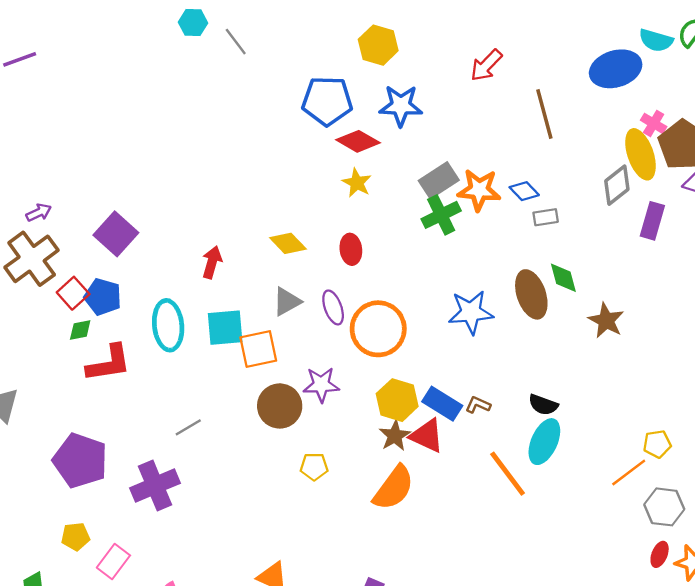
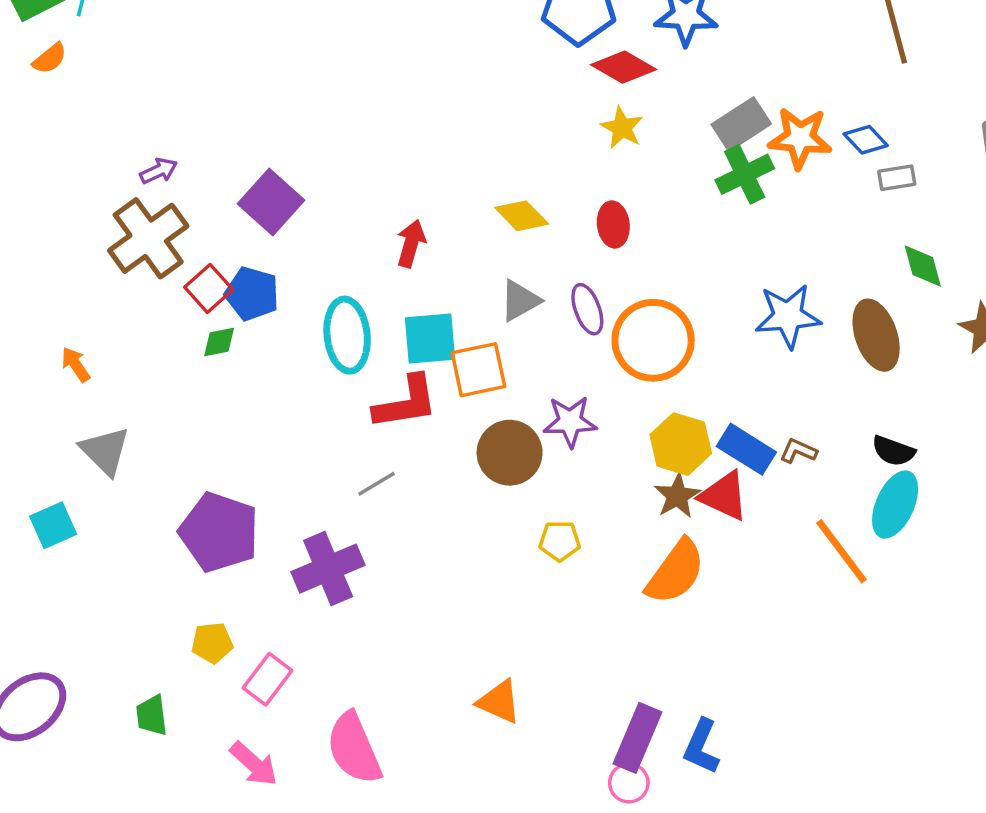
brown ellipse: (531, 294) -> (876, 335), moved
red L-shape: (109, 363) -> (406, 403), moved

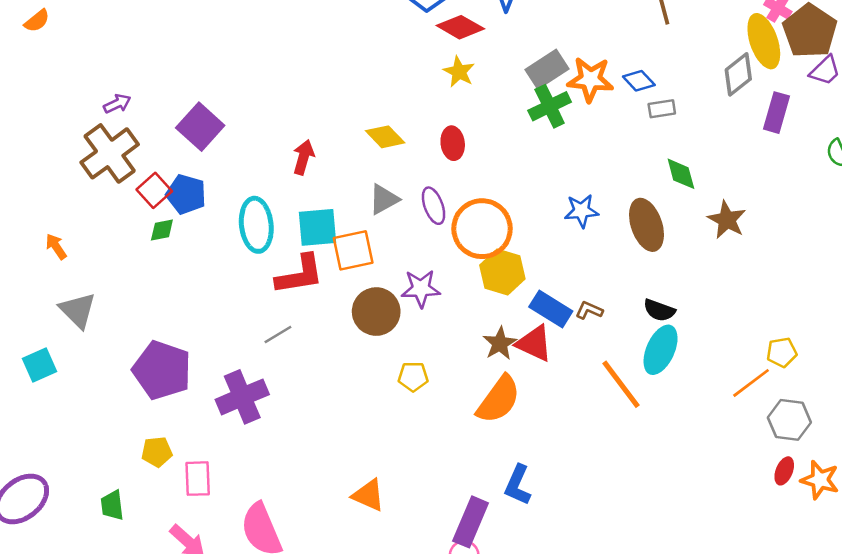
blue star: (788, 316) -> (581, 211), size x0.7
yellow hexagon: (681, 444) -> (502, 272), moved
pink rectangle: (268, 679) -> (198, 479), turned -39
blue L-shape: (701, 747) -> (518, 485), moved

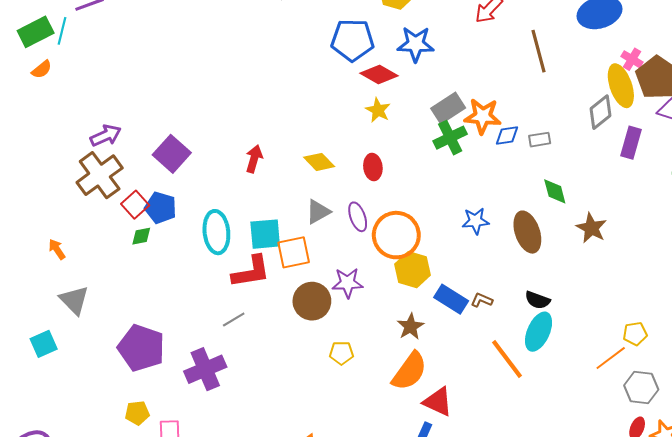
blue diamond: (639, 81) -> (507, 136), moved, turned -55
purple arrow: (117, 104) -> (106, 136), size x1.4
red arrow: (303, 157) -> (254, 159), moved
red triangle: (534, 343) -> (438, 402), moved

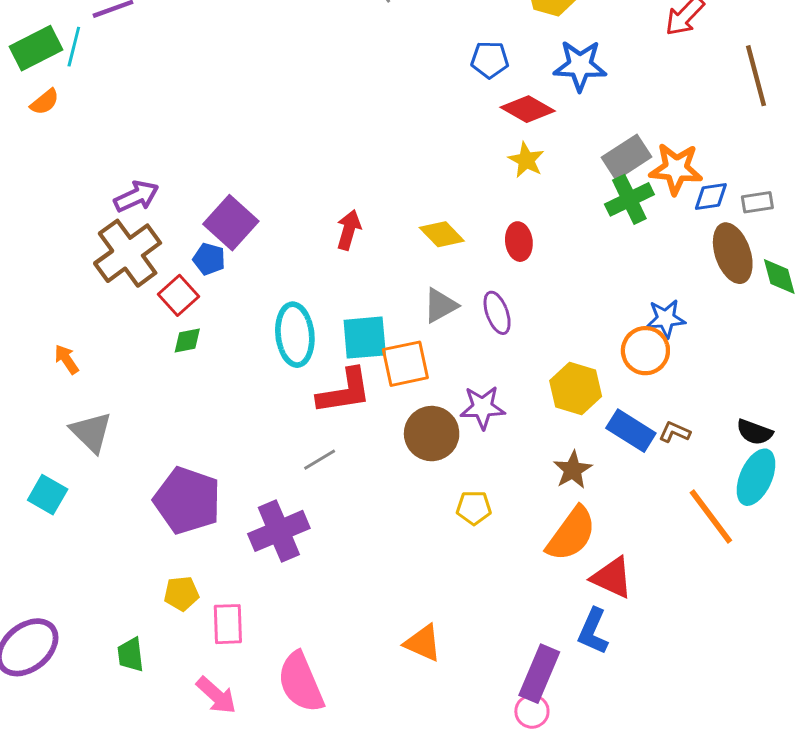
blue pentagon: (353, 40) -> (490, 60), size x0.6
blue pentagon: (161, 208) -> (209, 259), moved, size x0.7
brown ellipse: (527, 232) -> (733, 253), moved
orange circle: (396, 235) -> (645, 351), moved, size x0.7
cyan square: (44, 344) -> (48, 495), turned -36

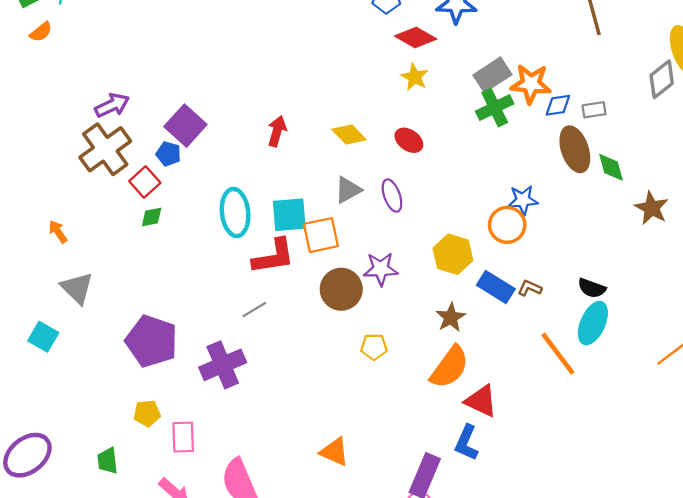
red ellipse: (519, 242) -> (409, 140), turned -48

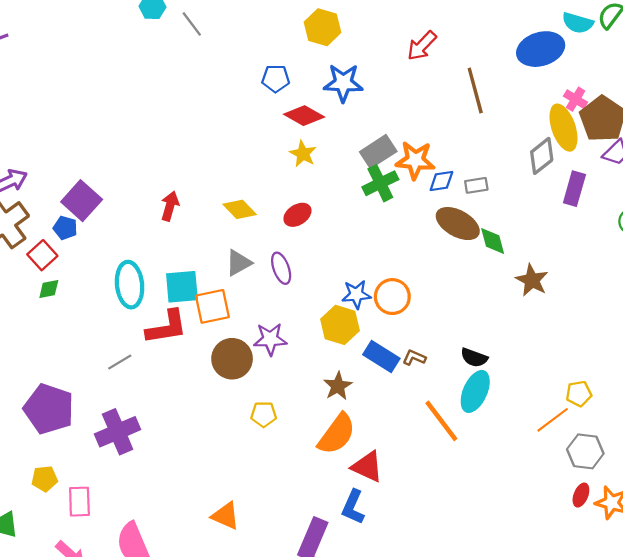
red ellipse: (409, 140) -> (297, 215), turned -68
brown ellipse: (575, 149) -> (458, 224), turned -42
blue star: (523, 200) -> (356, 294), moved
gray line: (254, 310) -> (120, 362), moved

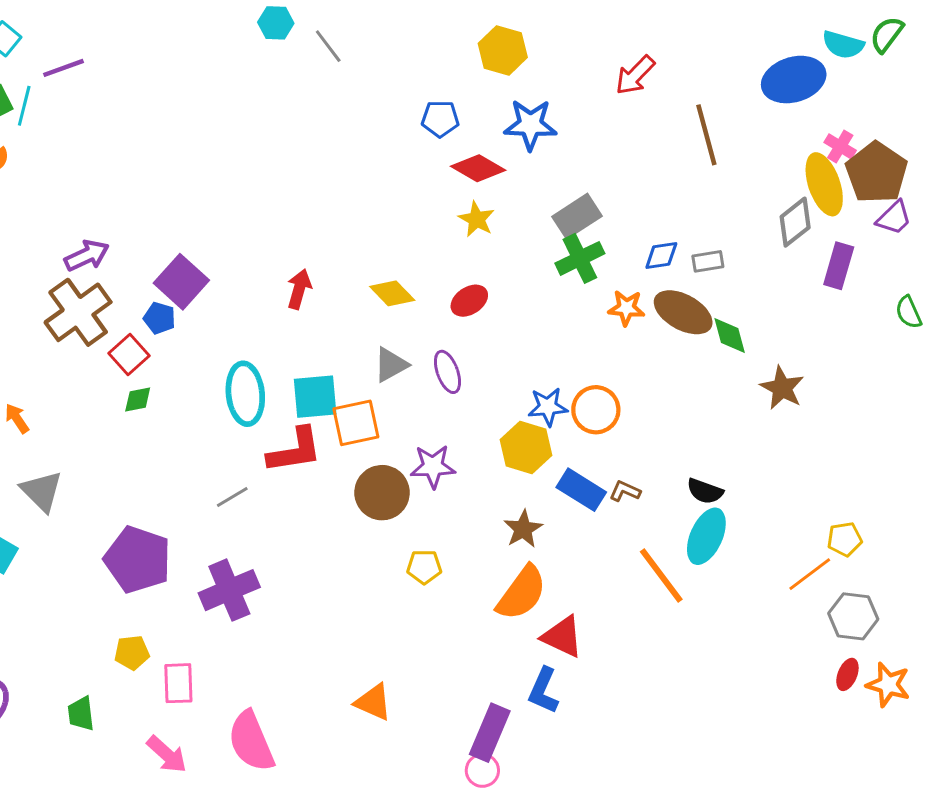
orange star: (415, 160) -> (626, 308), moved, size x0.7

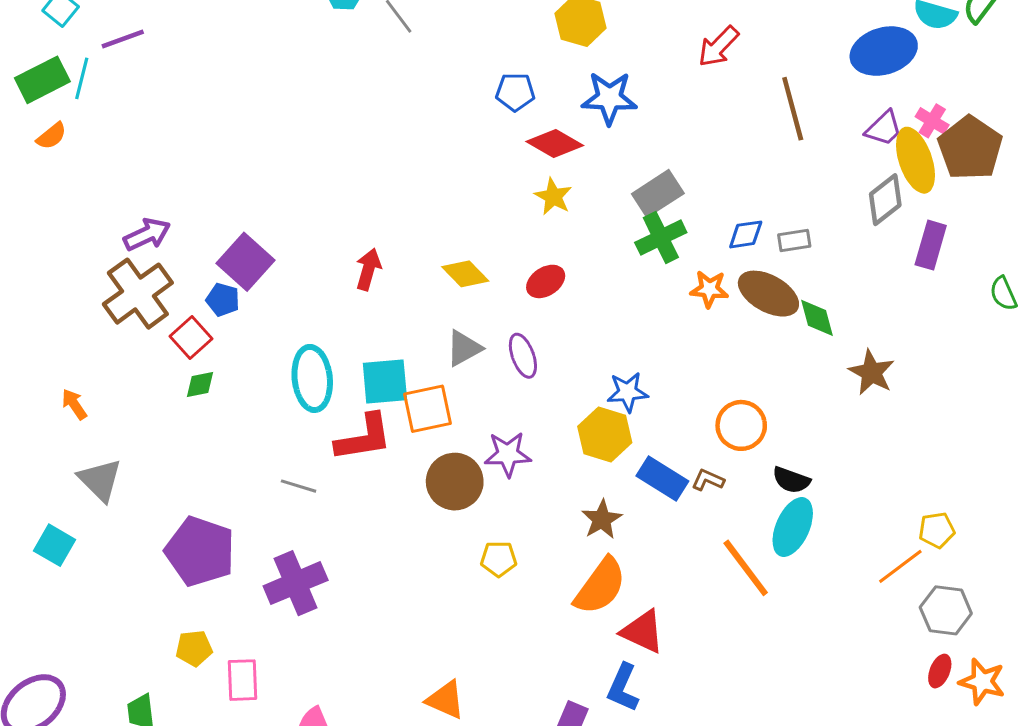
purple trapezoid: (894, 218) -> (884, 128), moved
orange circle: (596, 410) -> (741, 425), moved
gray line: (232, 497) -> (299, 486), turned 48

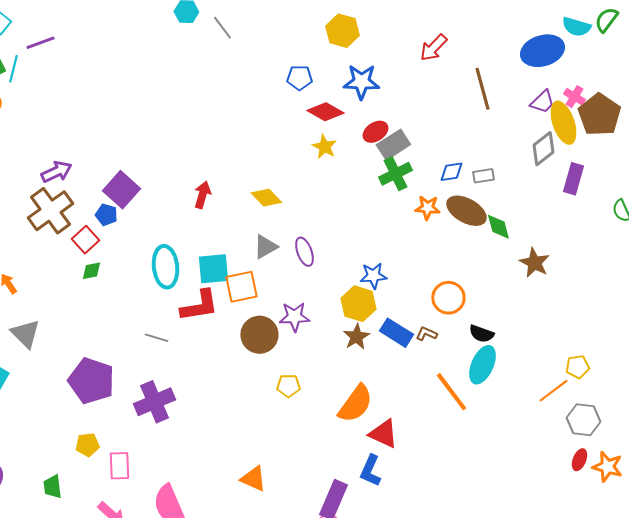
red ellipse: (546, 281) -> (375, 132), moved
brown star: (602, 519) -> (356, 337), moved

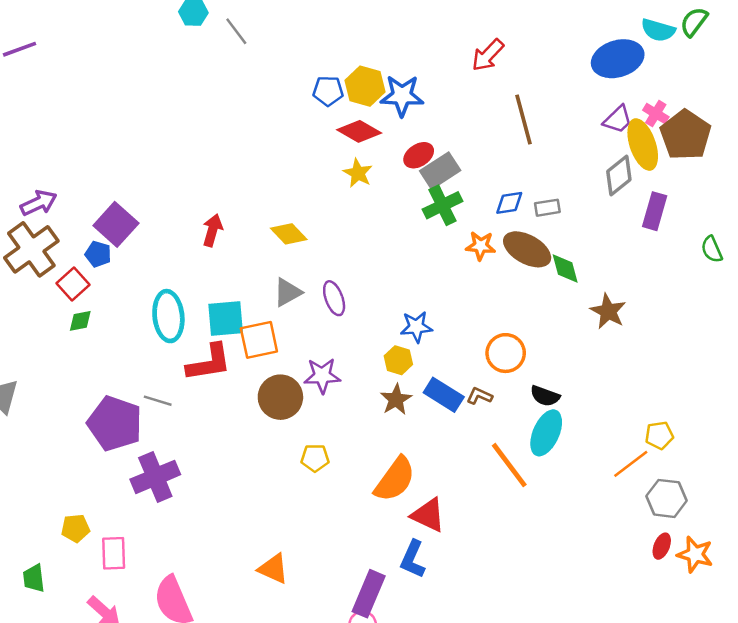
yellow hexagon: (342, 31) -> (365, 86), moved
brown line: (482, 89) -> (524, 119), moved
yellow hexagon: (358, 304) -> (398, 360), size x0.7
purple pentagon: (91, 381) -> (115, 423), moved

